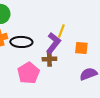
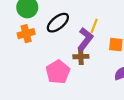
black ellipse: (21, 42) -> (58, 23), moved, turned -40

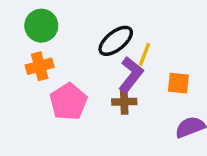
black ellipse: (58, 23) -> (116, 41), moved
pink pentagon: (58, 72) -> (68, 102), moved

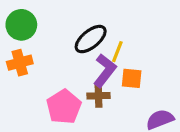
orange square: (178, 83) -> (132, 78), moved
pink pentagon: (68, 102) -> (64, 107), moved

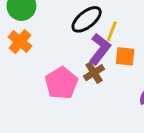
orange cross: (20, 63) -> (20, 42), turned -35
brown cross: (99, 96) -> (94, 73), turned -30

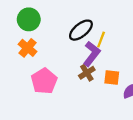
orange square: (125, 56) -> (112, 78), moved
pink pentagon: (61, 83) -> (44, 81), moved

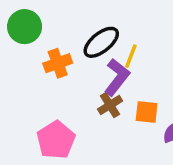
orange cross: (28, 48) -> (58, 63), moved, turned 30
pink pentagon: (44, 81) -> (56, 140), moved

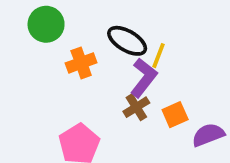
black ellipse: (101, 42) -> (127, 41), turned 69
orange square: (147, 112) -> (175, 115), turned -30

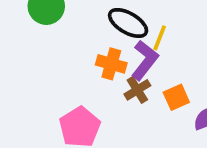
orange cross: (81, 63) -> (111, 64), moved, turned 36

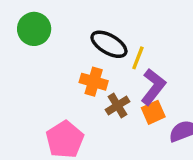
purple L-shape: (145, 60) -> (153, 87), moved

